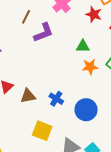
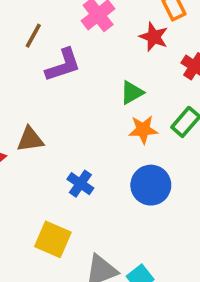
green triangle: (83, 46) -> (132, 93), turned -32
brown triangle: (28, 96) -> (30, 139), moved
blue circle: (86, 110) -> (151, 185), moved

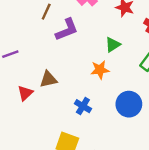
orange star: (143, 130) -> (100, 70), moved

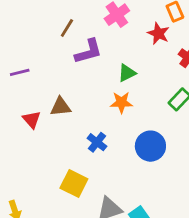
green triangle: (113, 45) -> (127, 73), moved
red triangle: (25, 93) -> (32, 119), turned -35

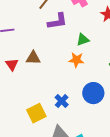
blue cross: (97, 142) -> (62, 101), moved
yellow square: (74, 184) -> (36, 113), turned 30

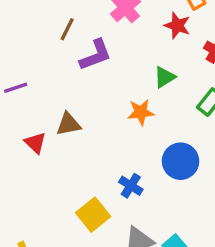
green triangle: (83, 40) -> (165, 77), moved

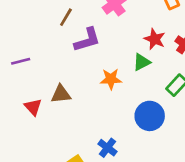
red star: (177, 26) -> (155, 39), moved
orange star: (141, 112) -> (111, 79), moved
blue circle: (181, 161) -> (150, 116), moved

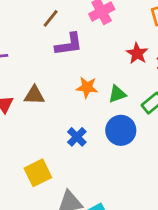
green triangle: (142, 62) -> (117, 94), moved
blue cross: (107, 148) -> (77, 137), moved

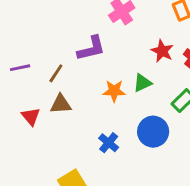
brown line: (51, 18) -> (56, 73), moved
green triangle: (117, 94) -> (142, 83), moved

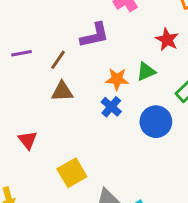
red triangle: (31, 116) -> (28, 140), moved
blue cross: (109, 143) -> (111, 107), moved

